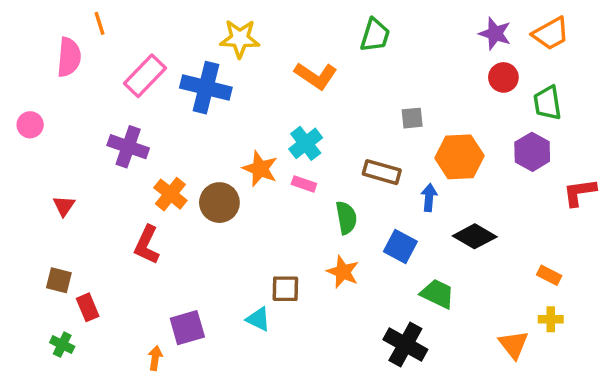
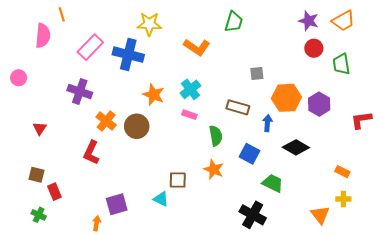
purple hexagon: (532, 152) -> (319, 104), moved
orange star: (260, 169) -> (154, 95), moved

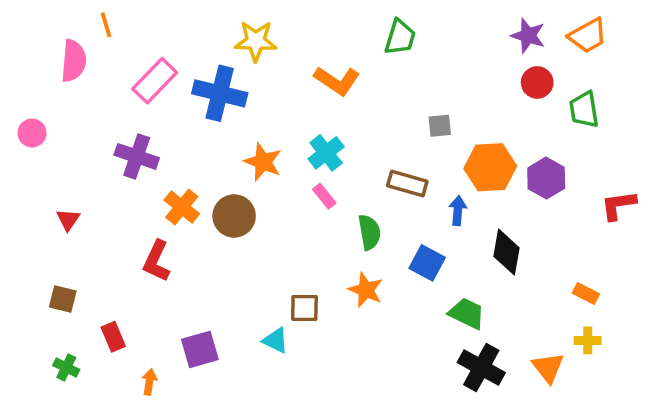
pink rectangle: (189, 115) -> (324, 196), turned 32
black diamond: (296, 147) -> (506, 252), turned 70
red rectangle: (54, 192) -> (113, 337), moved
black cross: (253, 215) -> (481, 368), moved
orange arrow: (97, 223) -> (149, 382), moved

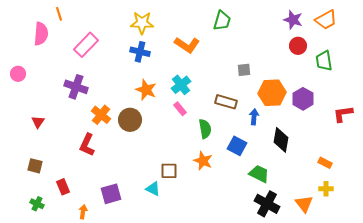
blue cross: (220, 93) -> (140, 52), moved, size x0.7

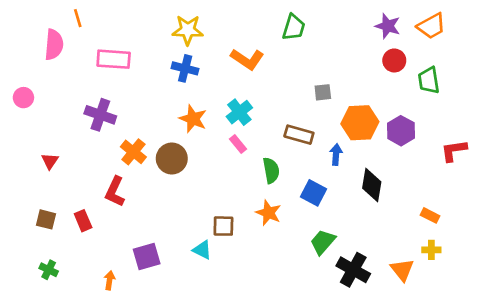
pink rectangle: (86, 45) -> (114, 59), turned 50
green trapezoid: (259, 174) -> (323, 242), moved, turned -75
red rectangle: (63, 187) -> (83, 221), moved

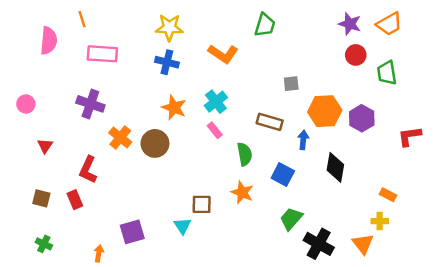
orange line: (78, 18) -> (82, 19), moved
pink circle: (23, 98) -> (26, 104), moved
red L-shape: (115, 192) -> (88, 170), moved
cyan triangle: (202, 250) -> (182, 226), turned 30
yellow cross: (431, 250) -> (380, 221), moved

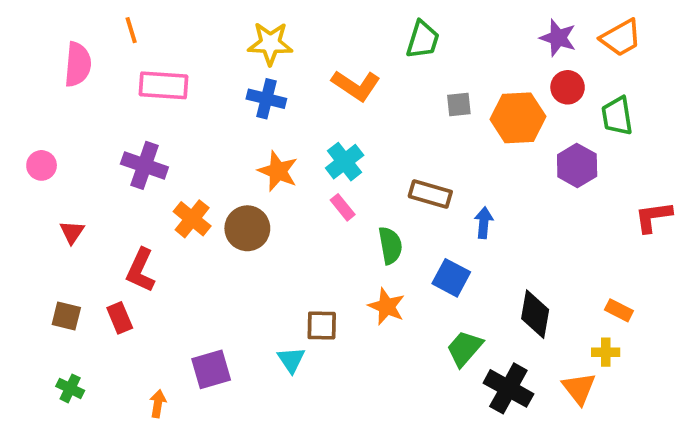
gray square: (291, 84) -> (459, 104), moved
orange hexagon: (325, 111) -> (518, 118), moved
purple hexagon: (362, 118) -> (577, 165), moved
black diamond: (335, 167) -> (535, 314), moved

